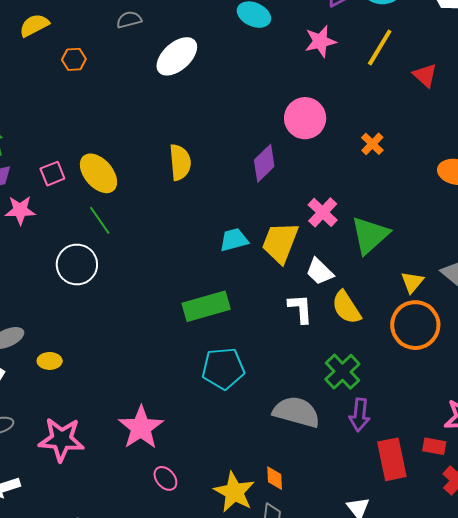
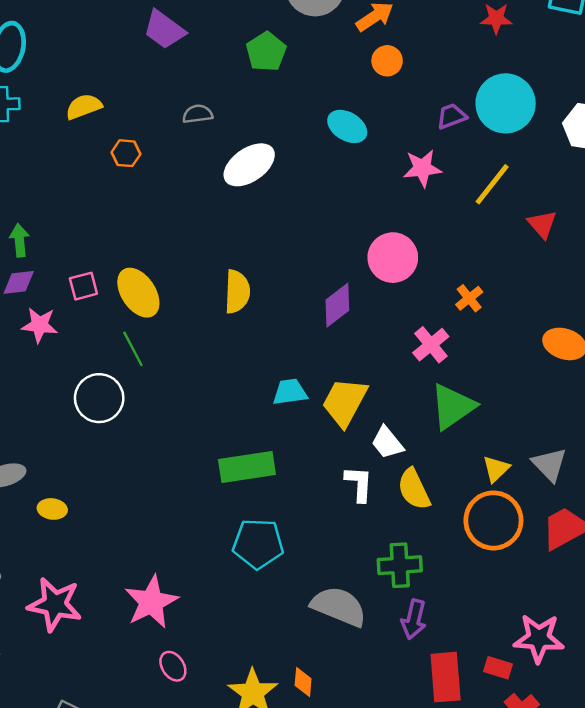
pink cross: (323, 212) -> (431, 345), moved
green cross: (342, 372) -> (400, 565), turned 33

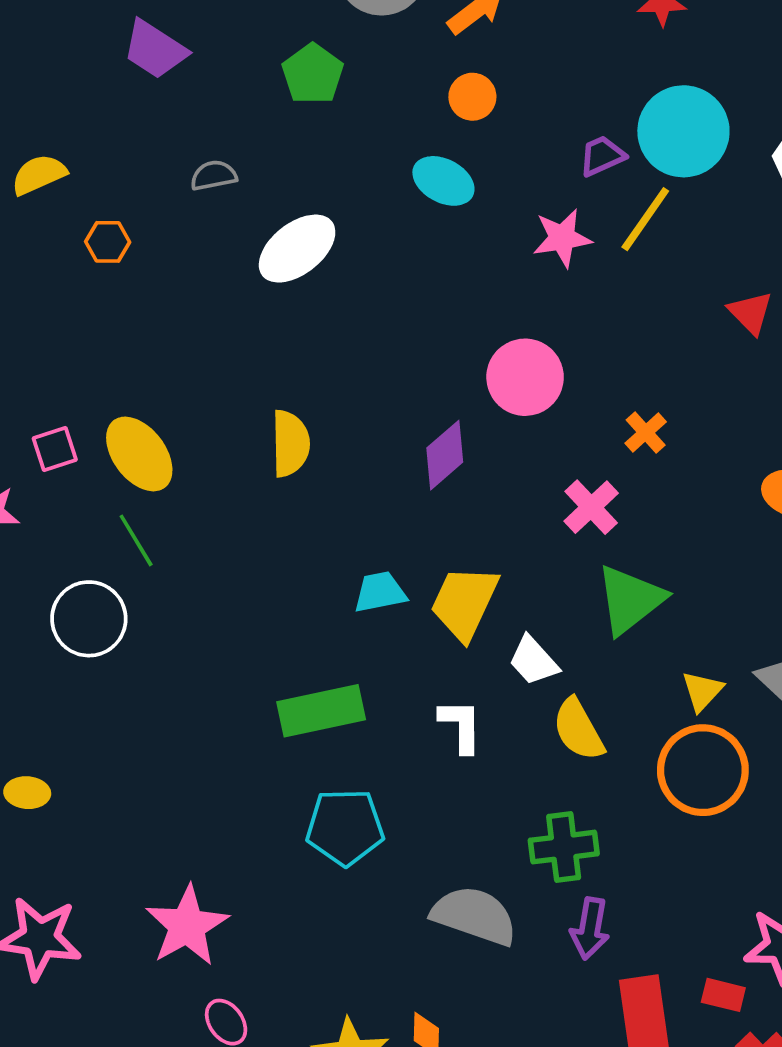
orange circle: (387, 61) -> (472, 97), moved
yellow line: (492, 184) -> (645, 219), moved
white L-shape: (359, 484) -> (461, 726), moved

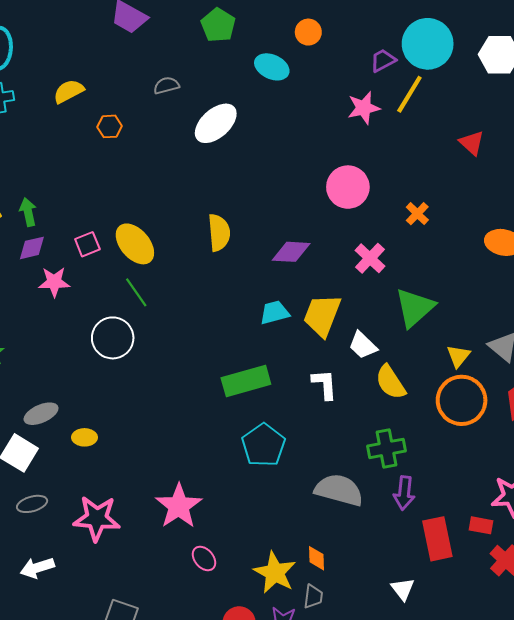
cyan ellipse: (443, 181) -> (272, 67), moved
purple diamond: (445, 455) -> (291, 252), moved, turned 48
pink cross: (591, 507) -> (370, 258), moved
cyan pentagon: (345, 827) -> (263, 445), turned -30

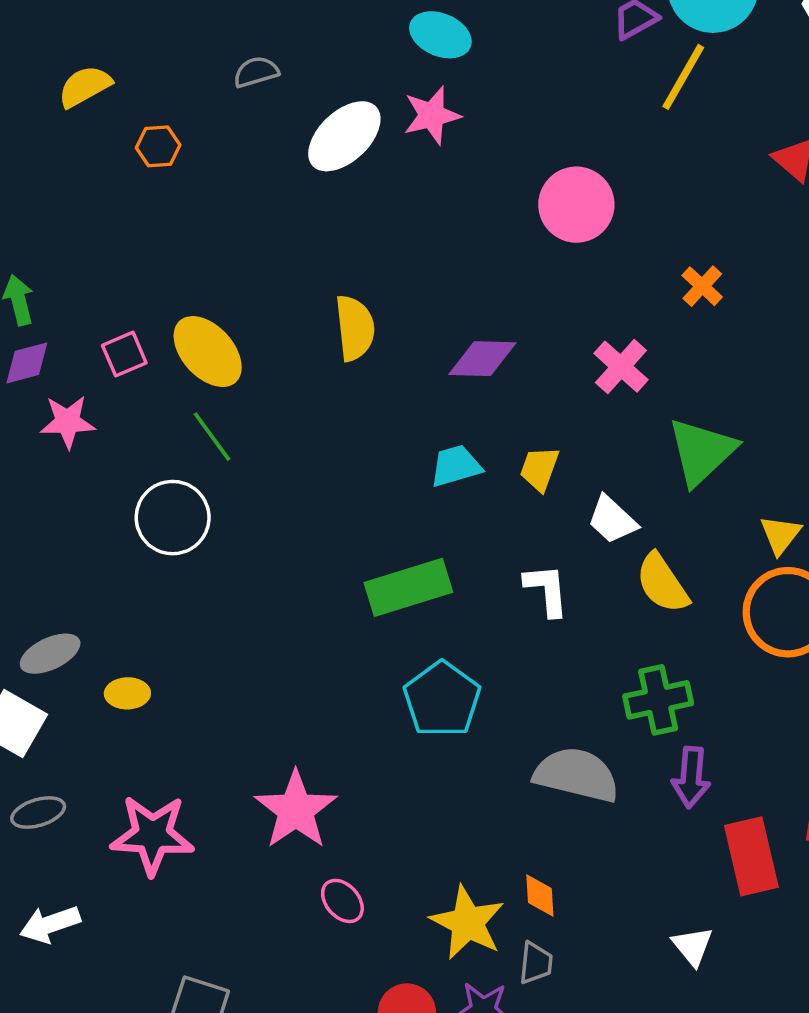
pink star: (364, 108) -> (432, 115), moved
pink circle: (348, 187) -> (576, 205), moved
yellow trapezoid: (322, 315) -> (539, 469), size x0.6

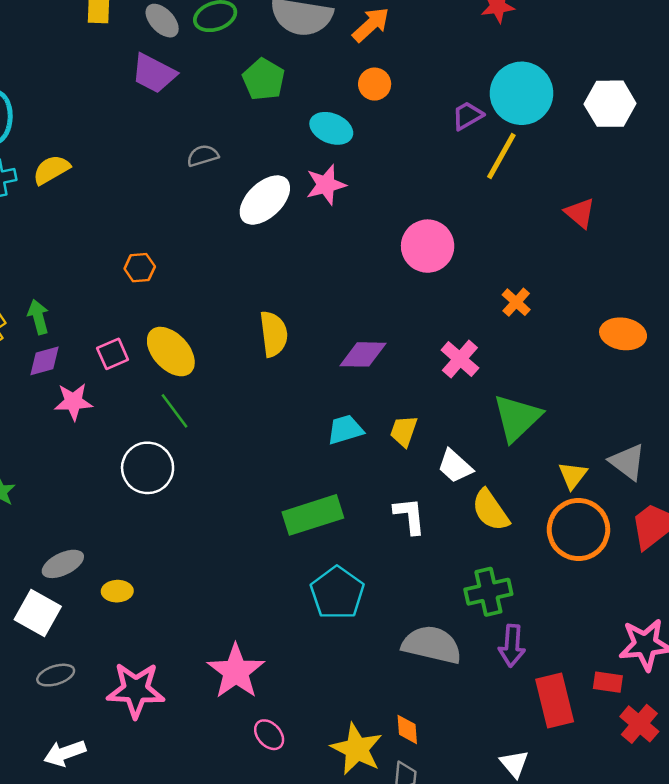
yellow semicircle: (85, 86) -> (51, 170), moved
orange hexagon: (158, 146) -> (140, 268), moved

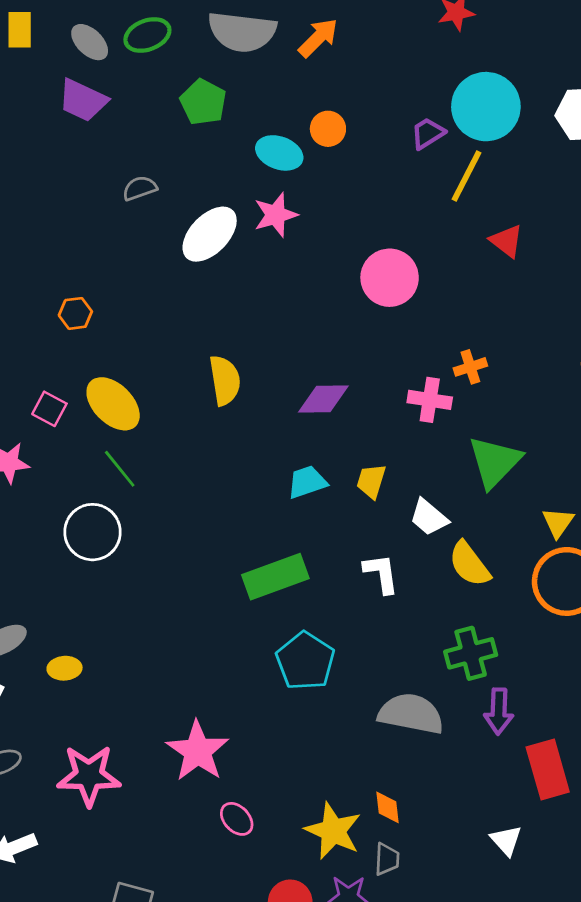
orange circle: (375, 84) -> (328, 129), moved
red triangle: (580, 213) -> (507, 241), moved
orange cross: (516, 302) -> (470, 367), moved, turned 32
pink square: (113, 354) -> (49, 409), turned -36
pink cross: (460, 359) -> (430, 400), turned -30

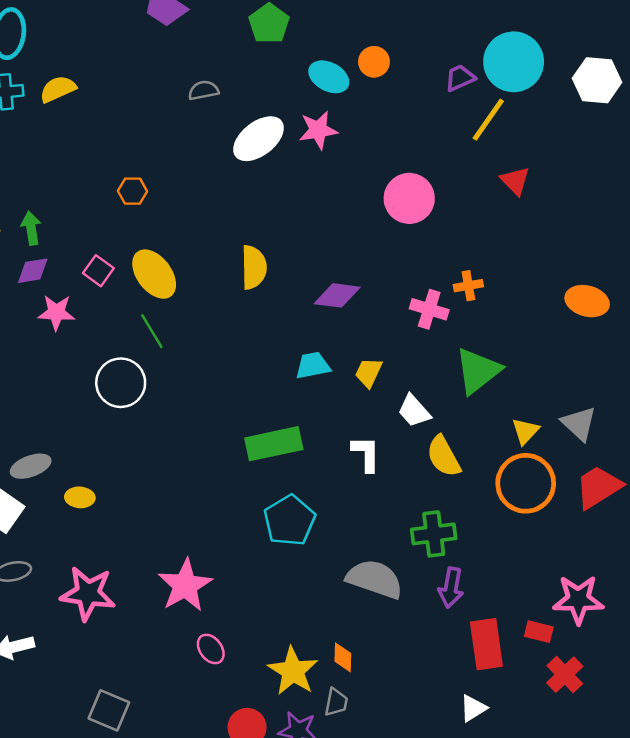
white triangle: (506, 840) -> (473, 708), moved, turned 32

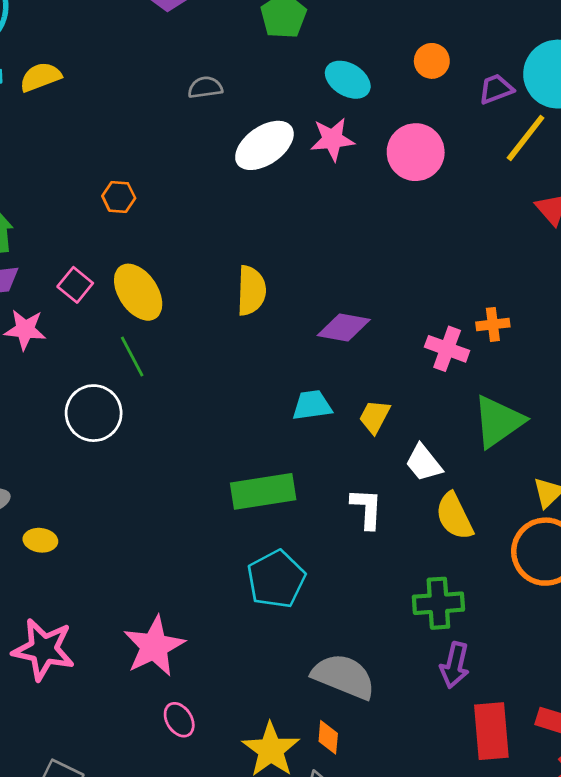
orange circle: (374, 62) -> (432, 61), moved
pink circle: (409, 198) -> (416, 152), moved
gray semicircle: (375, 579) -> (344, 676), moved

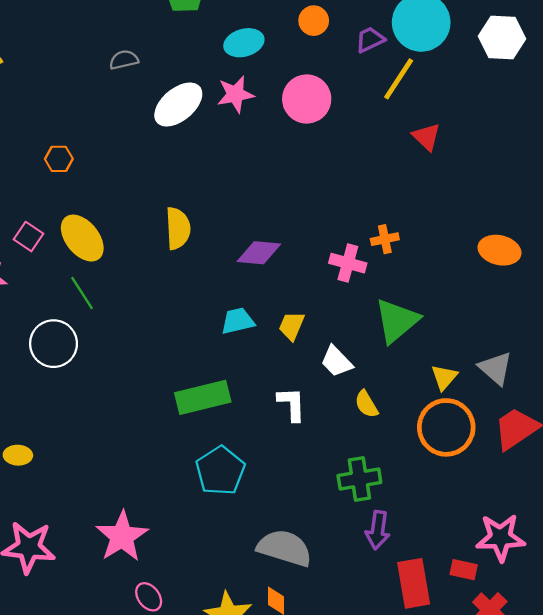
cyan ellipse: (348, 80) -> (244, 43), turned -42
yellow semicircle: (454, 516) -> (366, 404), size x0.7

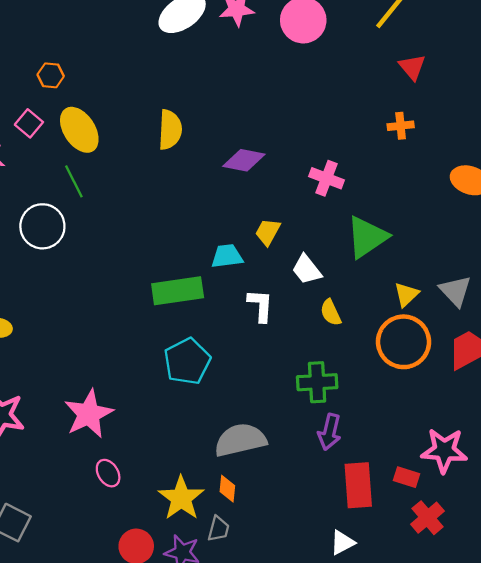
orange hexagon: (59, 159) -> (51, 75), moved
orange cross: (385, 239) -> (401, 126), moved
cyan trapezoid: (238, 321) -> (227, 256), moved
gray semicircle: (285, 548) -> (240, 440), turned -36

